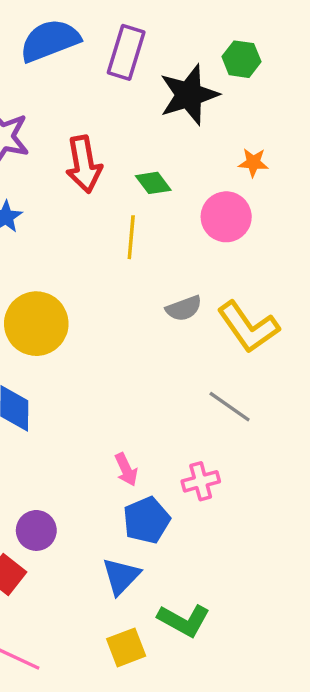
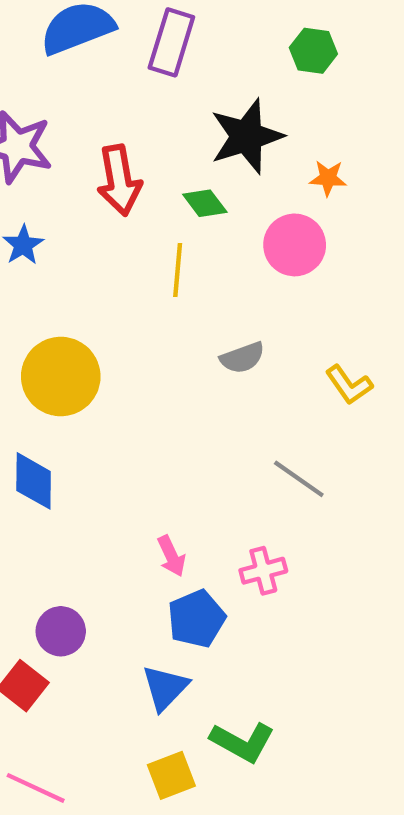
black star: (189, 95) -> (247, 136), moved
yellow L-shape: (248, 327) -> (349, 385), moved, size x0.6

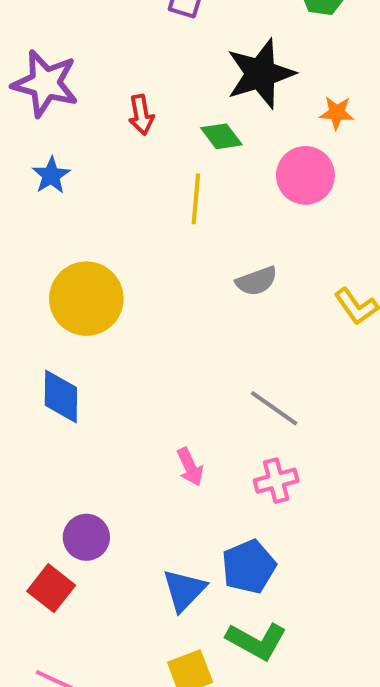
red arrow: (119, 180) -> (141, 115), size x0.6
gray line: (299, 479) -> (274, 408), moved
blue pentagon: (196, 619) -> (249, 567), moved

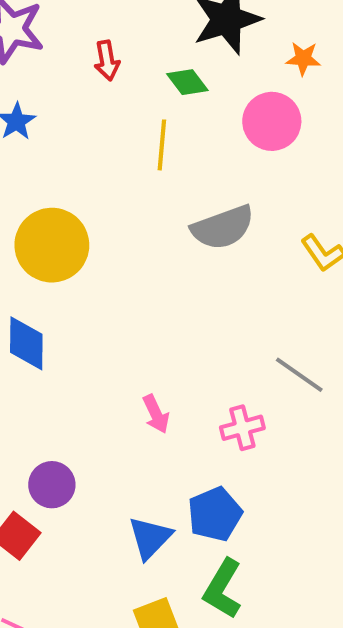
gray semicircle: (257, 281) -> (223, 227), size x1.5
gray line: (274, 408) -> (299, 375), moved
green L-shape: (257, 641) -> (223, 589), turned 92

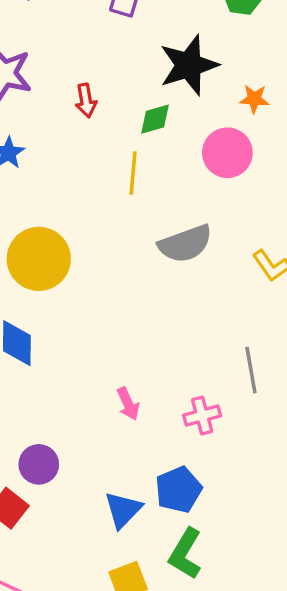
green diamond: (187, 82) -> (155, 119), turned -69
gray line: (299, 375) -> (251, 370), turned 45

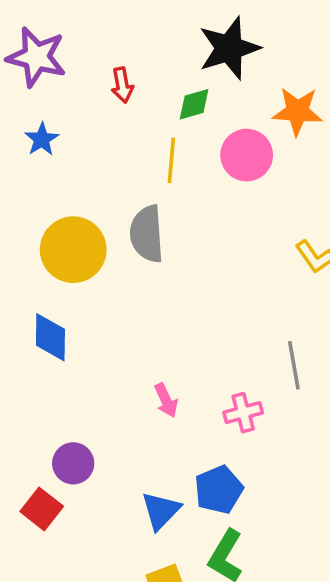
orange star: (254, 99) -> (297, 111), moved, size x1.6
pink circle: (227, 153) -> (247, 155), moved
gray semicircle: (185, 244) -> (147, 234), moved, turned 106

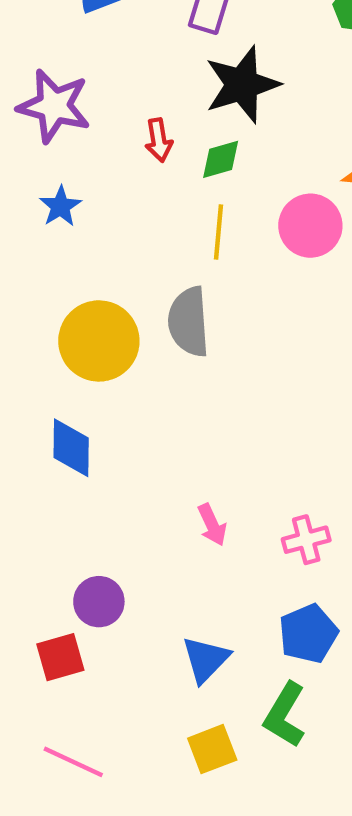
black star: (229, 48) -> (242, 85), moved
green diamond: (194, 104) -> (221, 159), moved
blue pentagon: (219, 490) -> (308, 634), moved
red square: (42, 509) -> (60, 657), turned 36

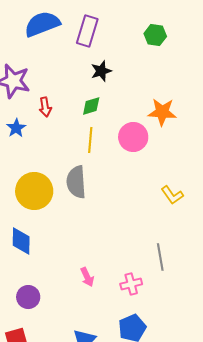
black star: (242, 85) -> (101, 71), size x0.6
red arrow: (159, 140) -> (45, 107), moved
purple circle: (99, 602) -> (28, 297), moved

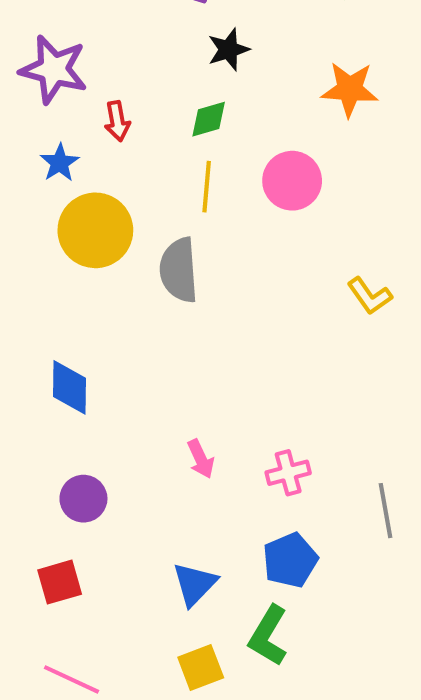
orange star: (162, 112) -> (350, 89), moved
yellow circle: (34, 191) -> (95, 230), moved
gray line: (160, 257) -> (385, 511), moved

